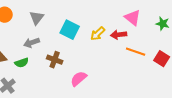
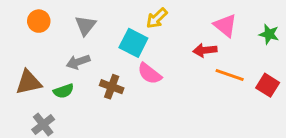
yellow arrow: (98, 34) -> (157, 18), moved
pink semicircle: (79, 79) -> (150, 74), moved, turned -102

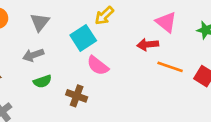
cyan square: (133, 43) -> (83, 38), turned 30
brown cross: (112, 87) -> (77, 96), moved
green semicircle: (64, 91) -> (42, 81), moved

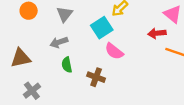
green semicircle: (42, 81) -> (67, 65), turned 98

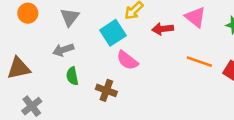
red arrow: (157, 33) -> (163, 29), moved

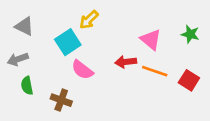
gray triangle: (70, 17) -> (24, 26), turned -42
pink triangle: (195, 17) -> (151, 39), moved
red arrow: (163, 29) -> (126, 62), moved

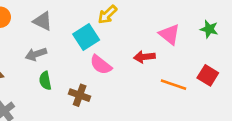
orange line: (155, 71) -> (173, 85), moved

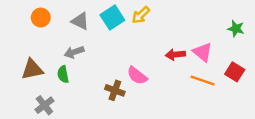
pink triangle: (169, 34) -> (203, 52), moved
cyan square: (86, 37) -> (112, 18), moved
pink semicircle: (101, 65) -> (137, 76), moved
green semicircle: (45, 81) -> (63, 74), moved

